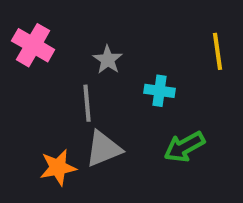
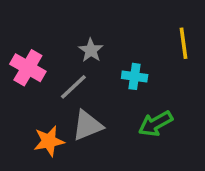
pink cross: (33, 45) -> (28, 68), moved
gray line: (87, 103) -> (73, 87), turned 52

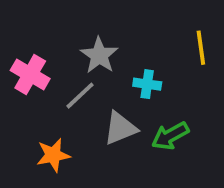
gray star: (91, 50) -> (99, 55), size x1.4
gray triangle: (87, 125) -> (120, 128), moved

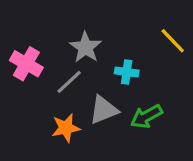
yellow line: (201, 48) -> (173, 41), turned -36
orange star: (53, 155) -> (66, 128), moved

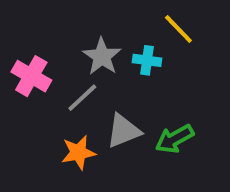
yellow line: (173, 41) -> (178, 29), moved
cyan cross: (127, 72) -> (147, 60), moved

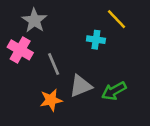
gray star: (102, 56) -> (34, 20), moved
gray line: (82, 98) -> (54, 64), turned -70

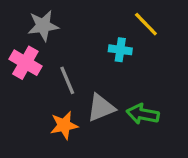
gray star: (34, 20) -> (43, 26), turned 30
green arrow: (114, 91) -> (143, 114), turned 40

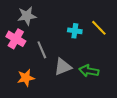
yellow line: (146, 24) -> (99, 28), moved
orange star: (64, 125) -> (26, 78), moved

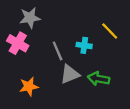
cyan cross: (75, 31) -> (84, 45), moved
gray line: (42, 50) -> (58, 51), moved

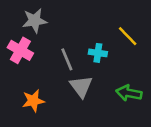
gray triangle: (70, 74) -> (81, 87), turned -45
green arrow: (99, 79) -> (129, 93), moved

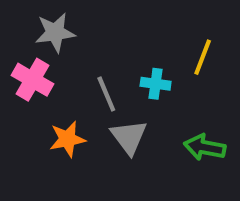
yellow line: (128, 36) -> (203, 57), turned 65
orange star: (33, 101) -> (67, 139), moved

